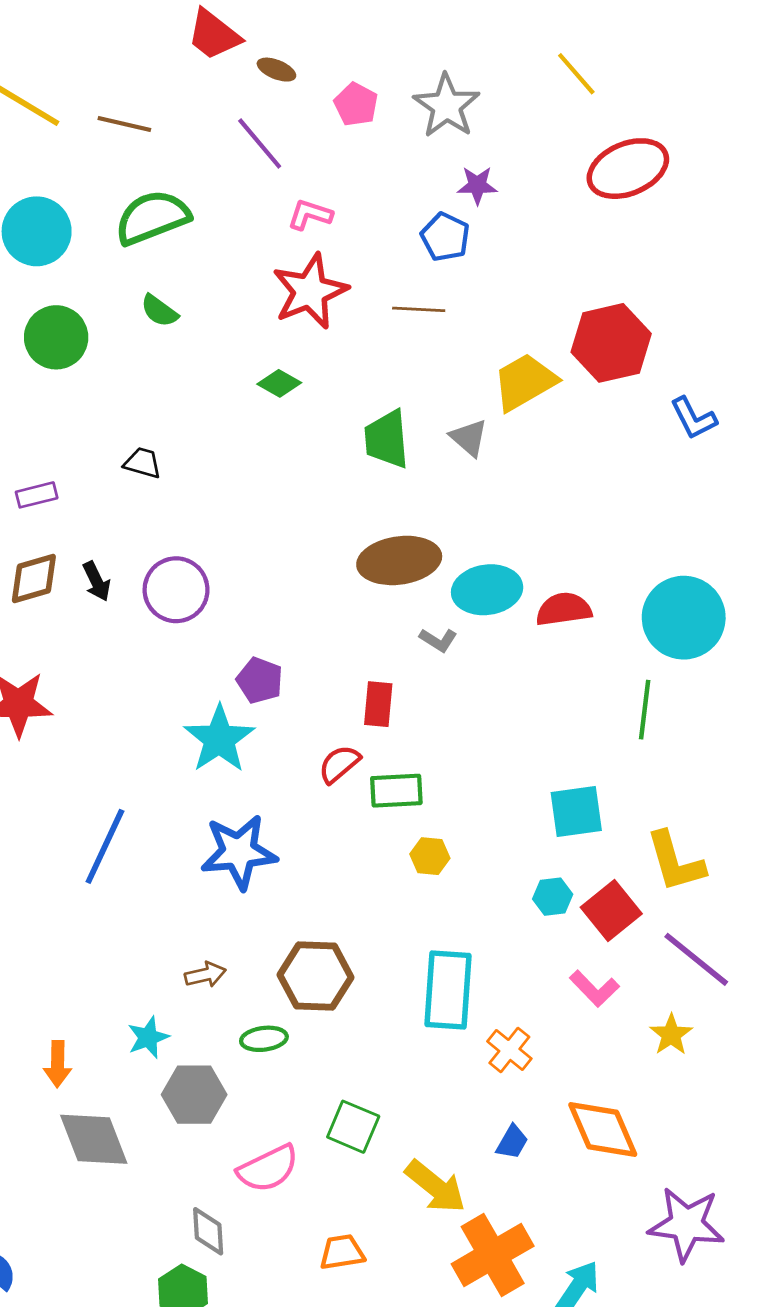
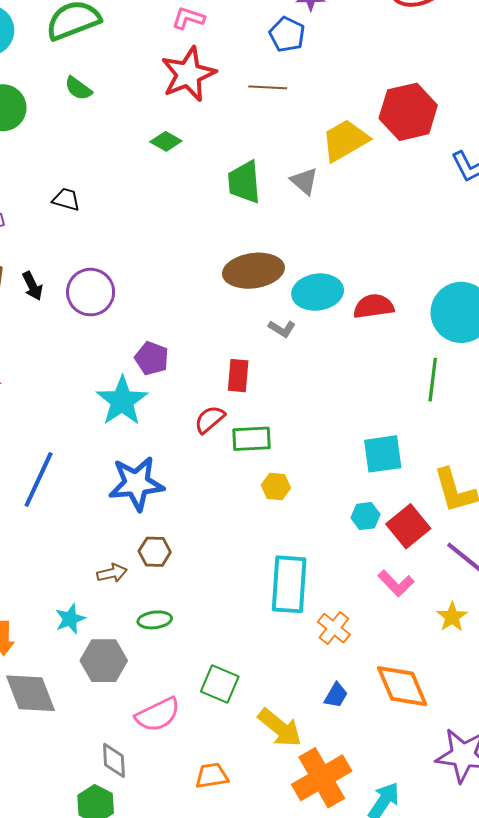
brown hexagon: (316, 976) -> (155, 552), moved, size x0.6

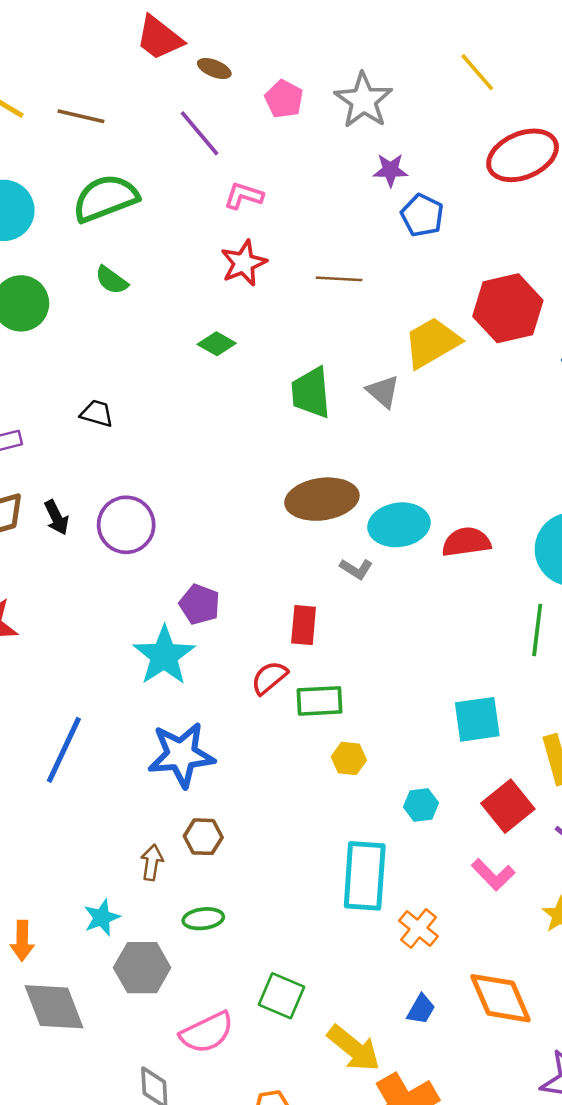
blue pentagon: (287, 34) -> (422, 215), moved
red star: (188, 74) -> (244, 263), size x0.7
cyan hexagon: (365, 516) -> (421, 805), moved
brown arrow: (112, 573) -> (152, 862), turned -68

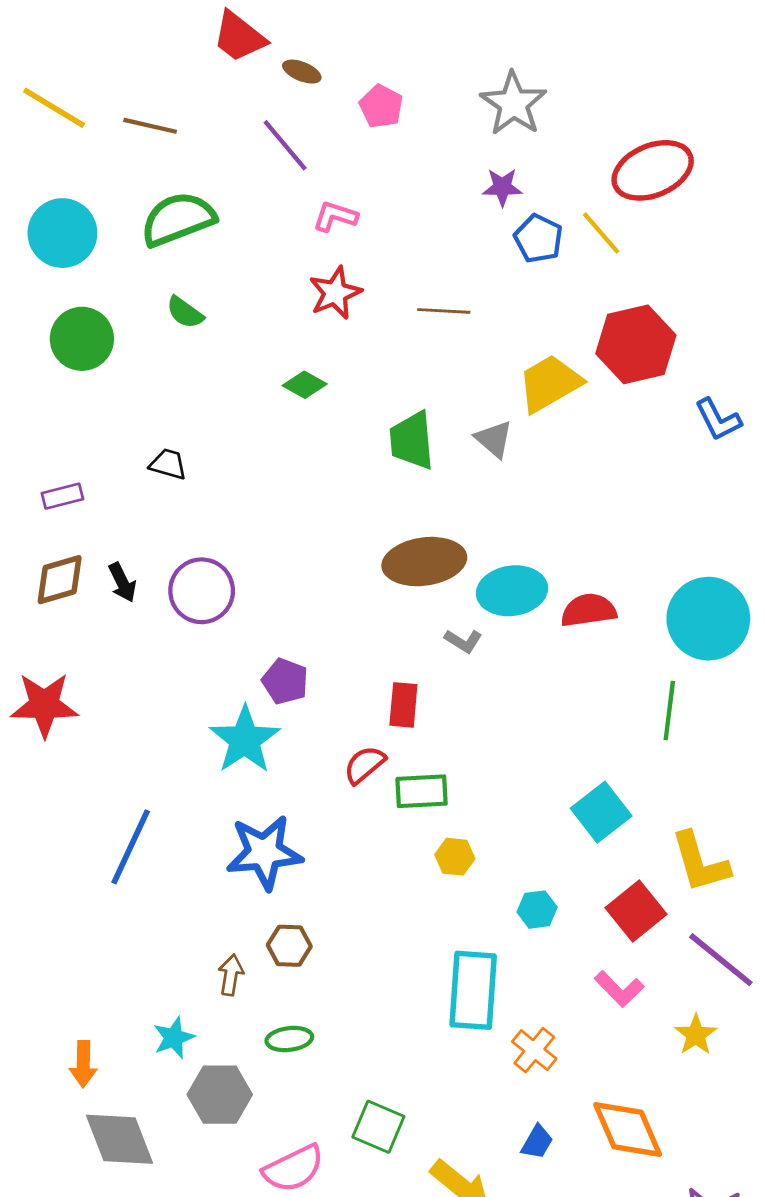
yellow line: (477, 72) -> (601, 233), moved
gray star: (363, 100) -> (513, 104), moved
cyan square: (477, 719) -> (601, 812), turned -30

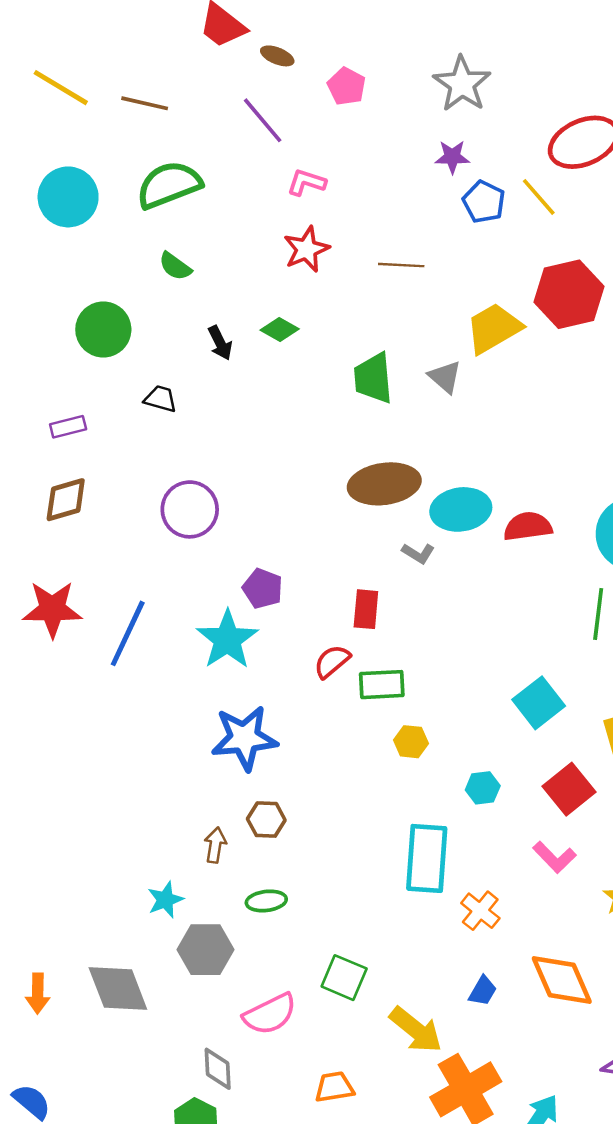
green circle: (82, 339) -> (103, 329), moved
black arrow: (122, 582) -> (220, 343), moved
blue line: (131, 847) -> (128, 633), moved
orange arrow: (83, 1064) -> (38, 993), moved

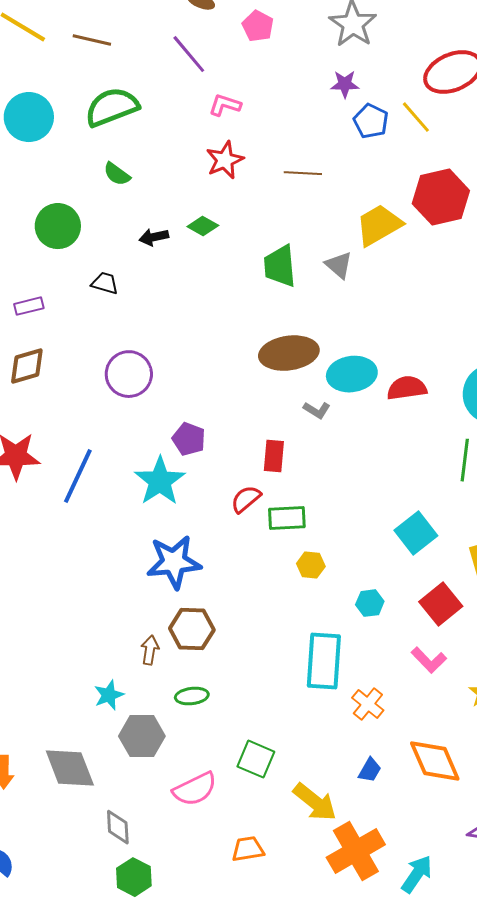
black arrow: (220, 343) -> (154, 237), turned 104
brown hexagon: (266, 820) -> (192, 629), size x1.4
gray diamond: (218, 1069) -> (118, 827), moved

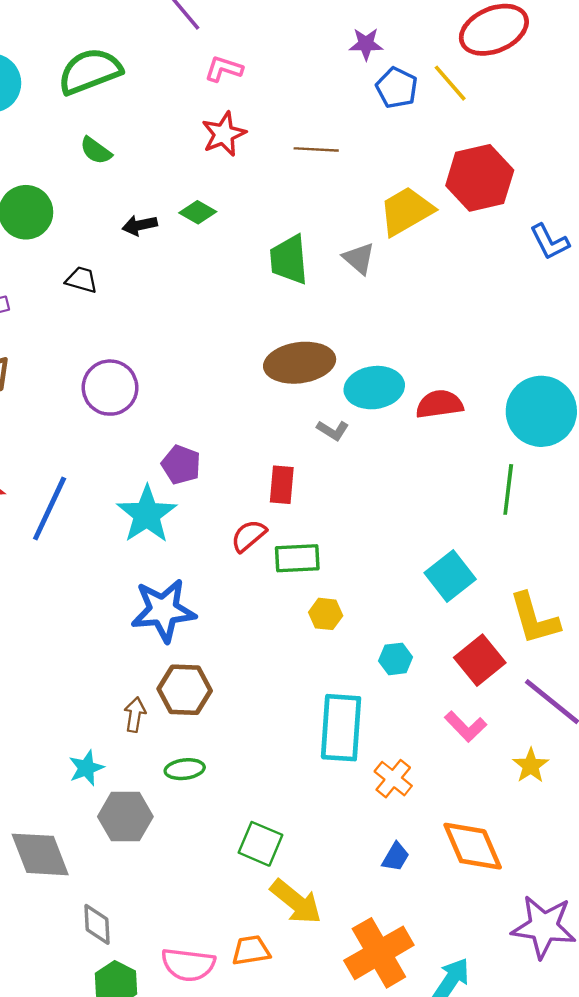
pink semicircle: (195, 789) -> (188, 965), moved, turned 33
yellow arrow: (315, 802) -> (296, 902), moved

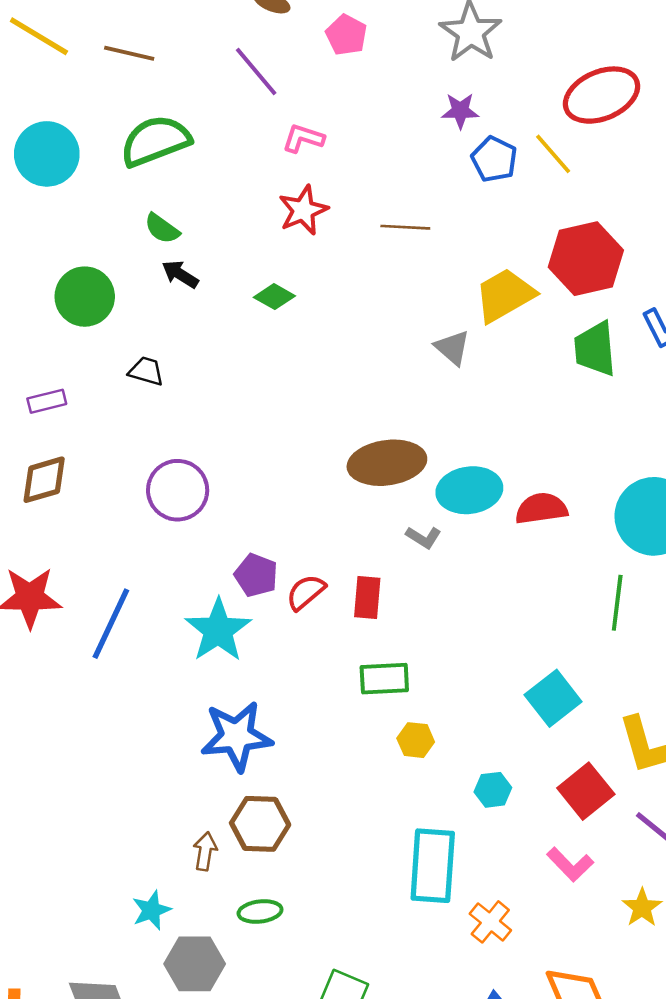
black arrow: (140, 225) -> (180, 274), moved, turned 44
green trapezoid: (289, 260) -> (595, 349), moved
red semicircle: (249, 536) -> (306, 592), moved

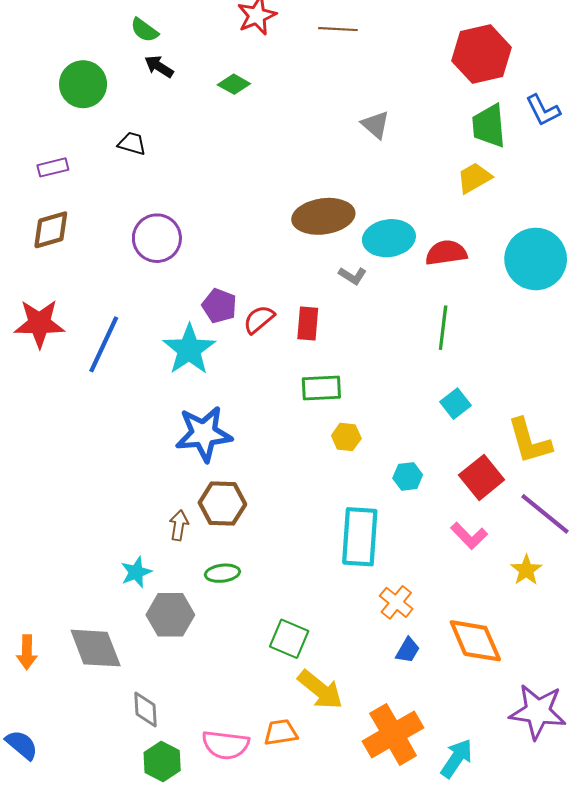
yellow trapezoid: (505, 295) -> (474, 178), moved, size x0.7
green line: (617, 603) -> (443, 328), moved
cyan square: (553, 698) -> (456, 404), size x0.7
orange cross: (490, 922) -> (396, 602), moved

